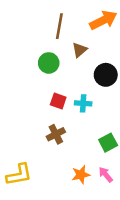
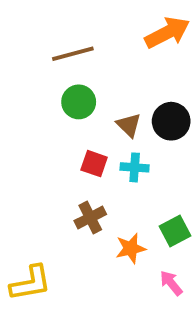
brown line: (59, 26) -> (73, 54), moved, turned 65
brown triangle: (80, 50) -> (129, 125), moved, turned -35
orange star: (81, 175) -> (131, 248), moved

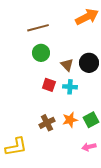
brown cross: (90, 218) -> (47, 123), moved
orange star: (131, 248) -> (70, 120), moved
pink arrow: (171, 283) -> (89, 147), turned -64

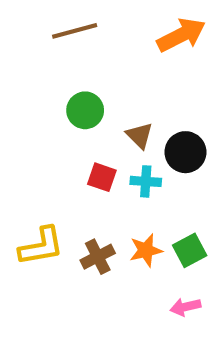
brown line: (38, 28) -> (75, 31), moved
black circle: (89, 63) -> (185, 152), moved
yellow L-shape: (16, 147) -> (41, 246), moved

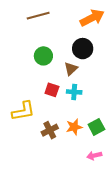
brown triangle: (139, 135) -> (71, 69), turned 32
black circle: (185, 152) -> (83, 49), moved
yellow L-shape: (41, 246) -> (23, 111), moved

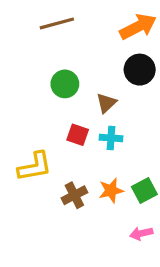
black circle: (83, 49) -> (140, 70), moved

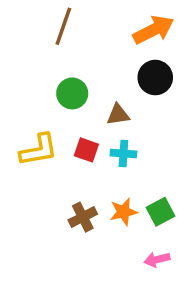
brown line: (57, 23) -> (63, 26), turned -56
brown triangle: (106, 103) -> (118, 115), turned 35
yellow L-shape: (35, 167) -> (39, 150), moved

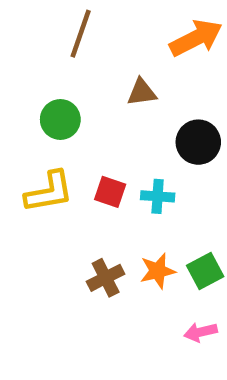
black circle: (155, 78) -> (198, 142), moved
green circle: (72, 93) -> (60, 119), moved
brown triangle: (118, 115) -> (142, 92), moved

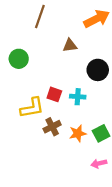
green circle: (60, 119) -> (19, 59), moved
yellow L-shape: (49, 192) -> (32, 108), moved
brown cross: (106, 278) -> (52, 127), moved

